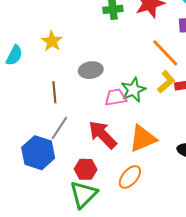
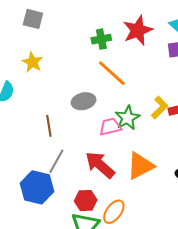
yellow star: (52, 41) -> (32, 62), moved
orange line: (165, 53) -> (112, 73), moved
orange ellipse: (130, 177) -> (114, 212), moved

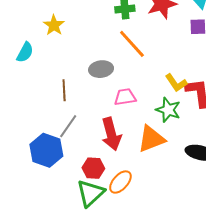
yellow L-shape: (160, 108) -> (176, 83), turned 95
green star: (127, 118) -> (168, 110), moved, turned -30
red arrow: (100, 165) -> (111, 134), turned -152

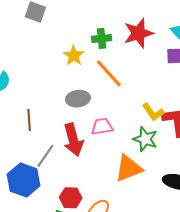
yellow star: (54, 25) -> (74, 56), moved
brown line: (64, 90) -> (29, 120), moved
red arrow: (111, 134) -> (73, 140), moved

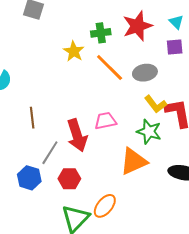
gray ellipse: (78, 99) -> (145, 73), moved
blue hexagon: (24, 180) -> (29, 178), size x0.7
red hexagon: (71, 198) -> (69, 179), moved

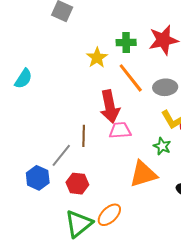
brown line: (32, 118) -> (84, 136), moved
green star: (149, 132) -> (162, 146), size x0.7
red arrow: (77, 135) -> (110, 107), moved

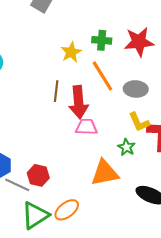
brown line: (84, 136) -> (56, 91), moved
gray line: (61, 155) -> (17, 185), moved, turned 70

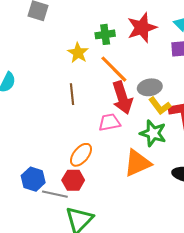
gray ellipse: (136, 89) -> (150, 87), moved
red arrow: (79, 102) -> (122, 98), moved
green star: (126, 147) -> (153, 133), size x1.5
orange ellipse: (67, 210) -> (81, 155), moved

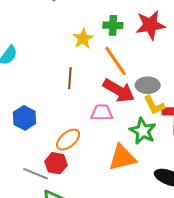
red arrow: (122, 98) -> (119, 91), turned -52
blue hexagon: (33, 179) -> (25, 118), moved

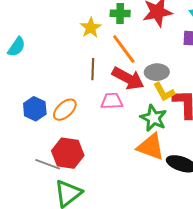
brown line: (70, 78) -> (93, 69), moved
orange ellipse: (68, 140) -> (65, 110), moved
orange triangle: (122, 158) -> (151, 147), moved, turned 36
red hexagon: (56, 163) -> (68, 153), size x1.4

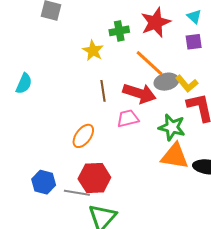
orange line: (124, 49) -> (150, 63), moved
yellow L-shape: (164, 92) -> (187, 84), moved
blue hexagon: (35, 109) -> (44, 182), moved

